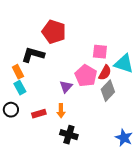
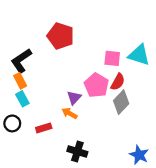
black L-shape: (33, 55) -> (21, 61), moved, turned -50
cyan triangle: (124, 64) -> (139, 55), moved
orange arrow: (61, 111) -> (70, 113), moved, turned 120

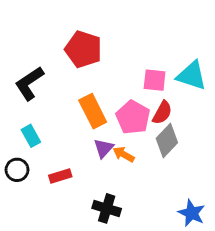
orange rectangle: (20, 81) -> (93, 111), moved, size x1.5
purple triangle: (74, 98) -> (104, 148), moved
orange arrow: (70, 113) -> (124, 154), moved

